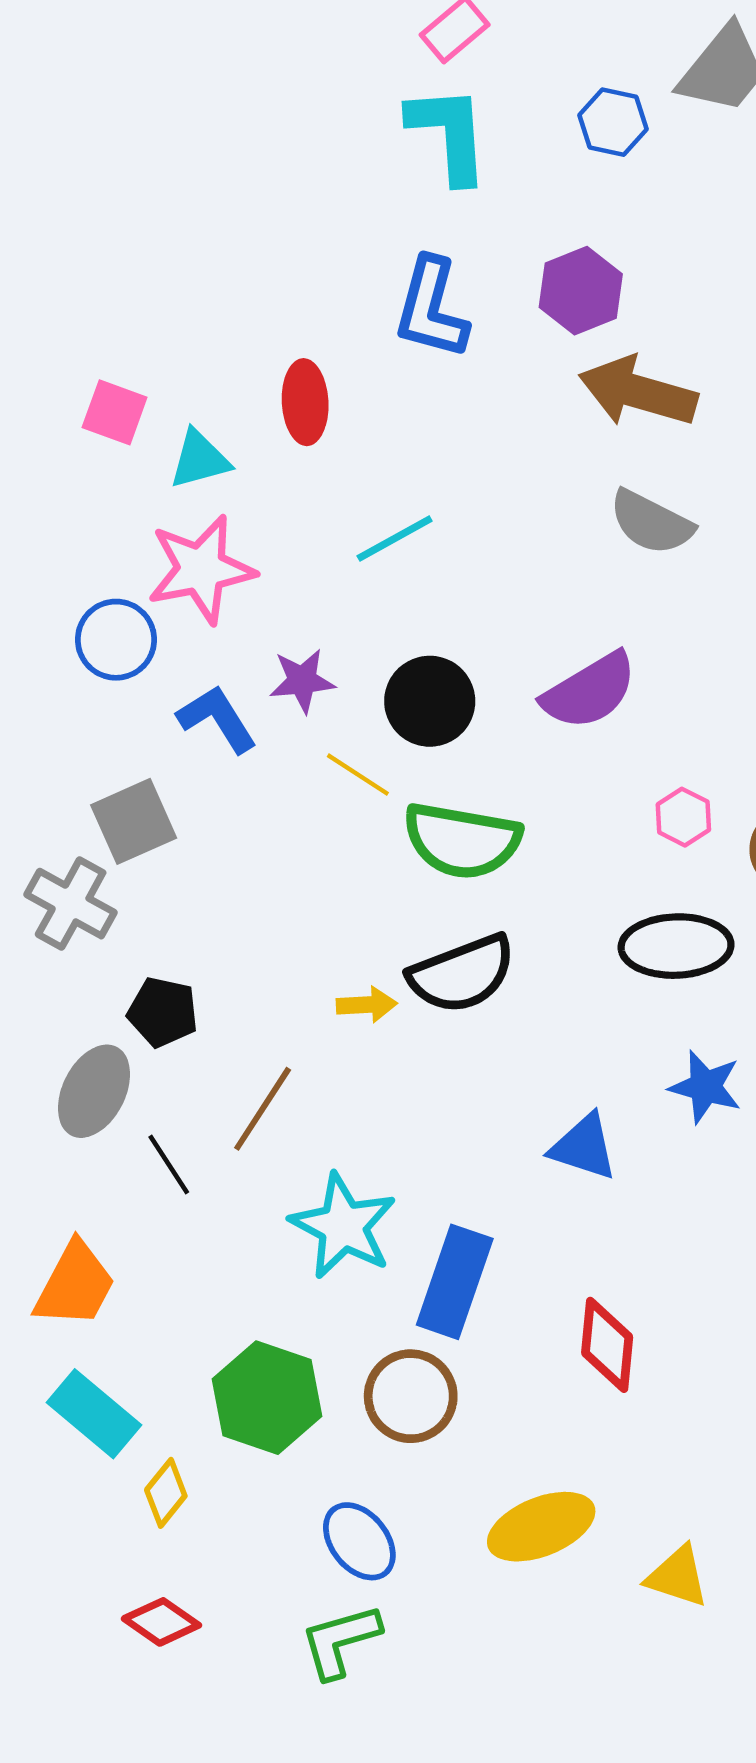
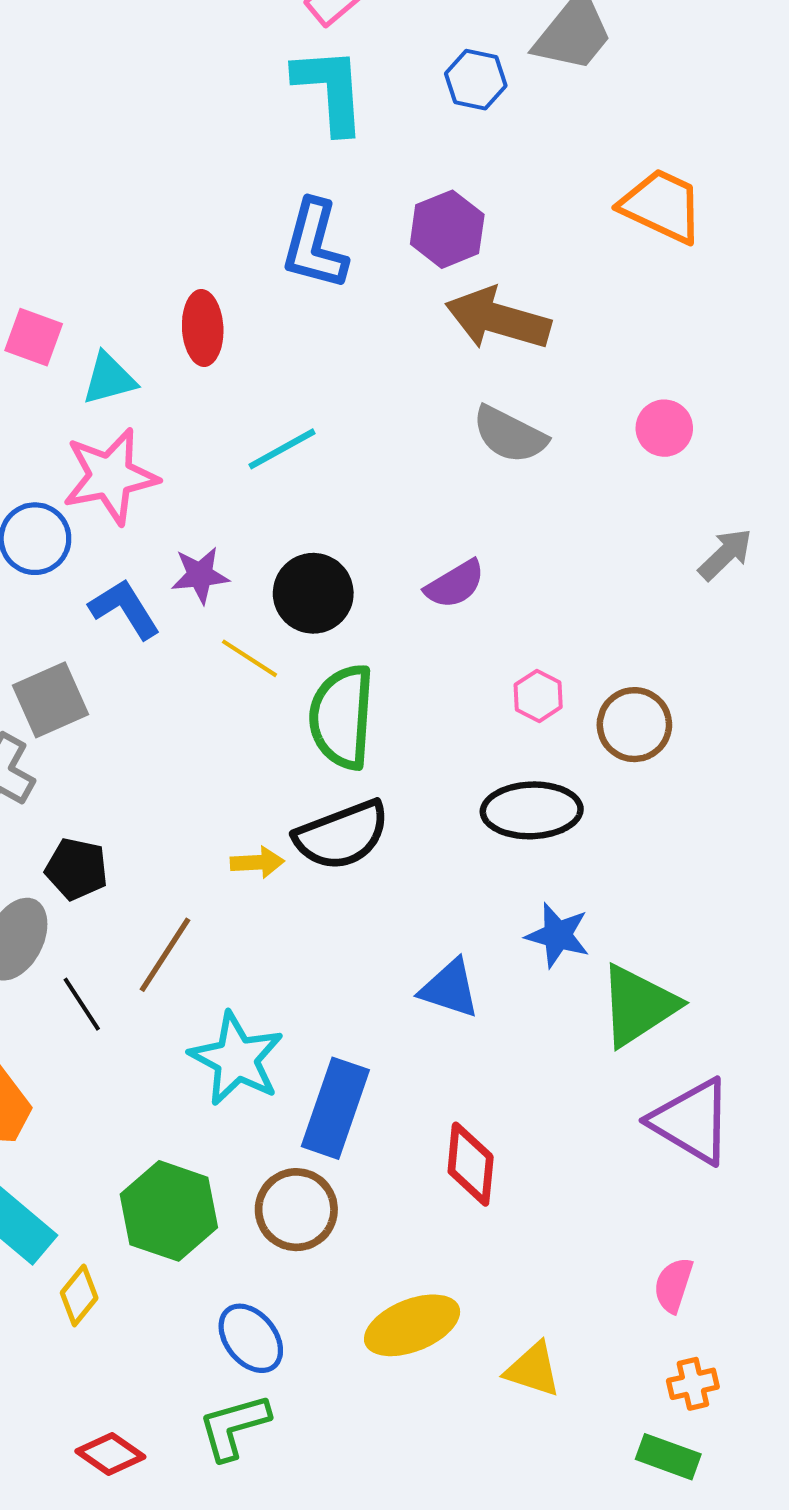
purple semicircle: (590, 691) -> (455, 584), size x0.7
green semicircle: (462, 841) -> (342, 717), turned 84
red diamond: (161, 1622) -> (110, 1454), moved

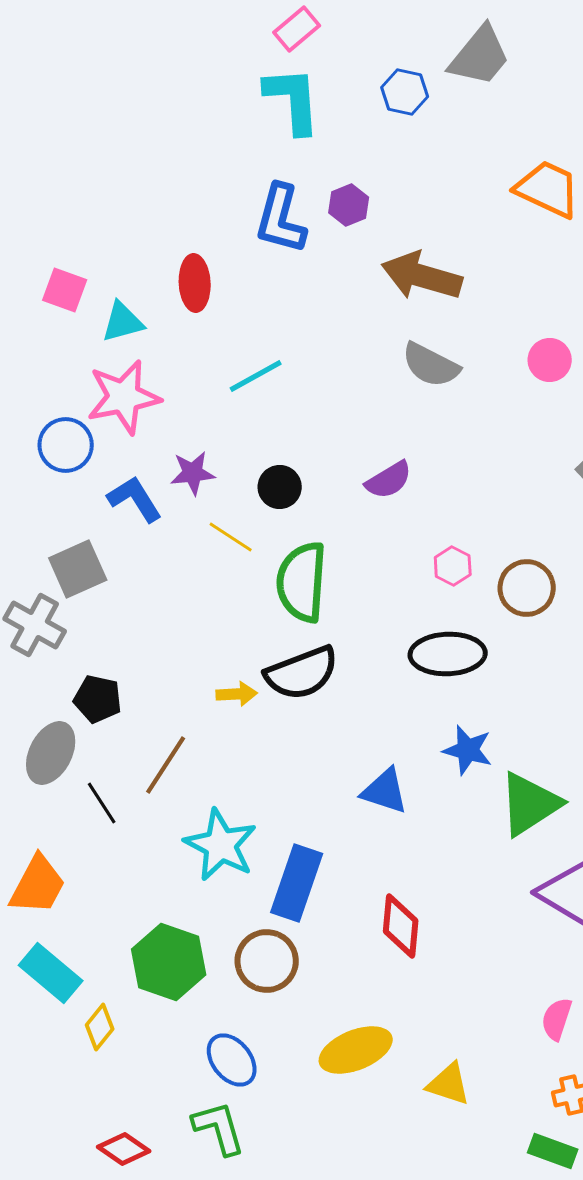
purple hexagon: (447, 229) -> (349, 205), moved, size x0.7
black circle: (313, 593) -> (280, 487), size x0.7
green L-shape: (234, 1427) -> (219, 1128), turned 90

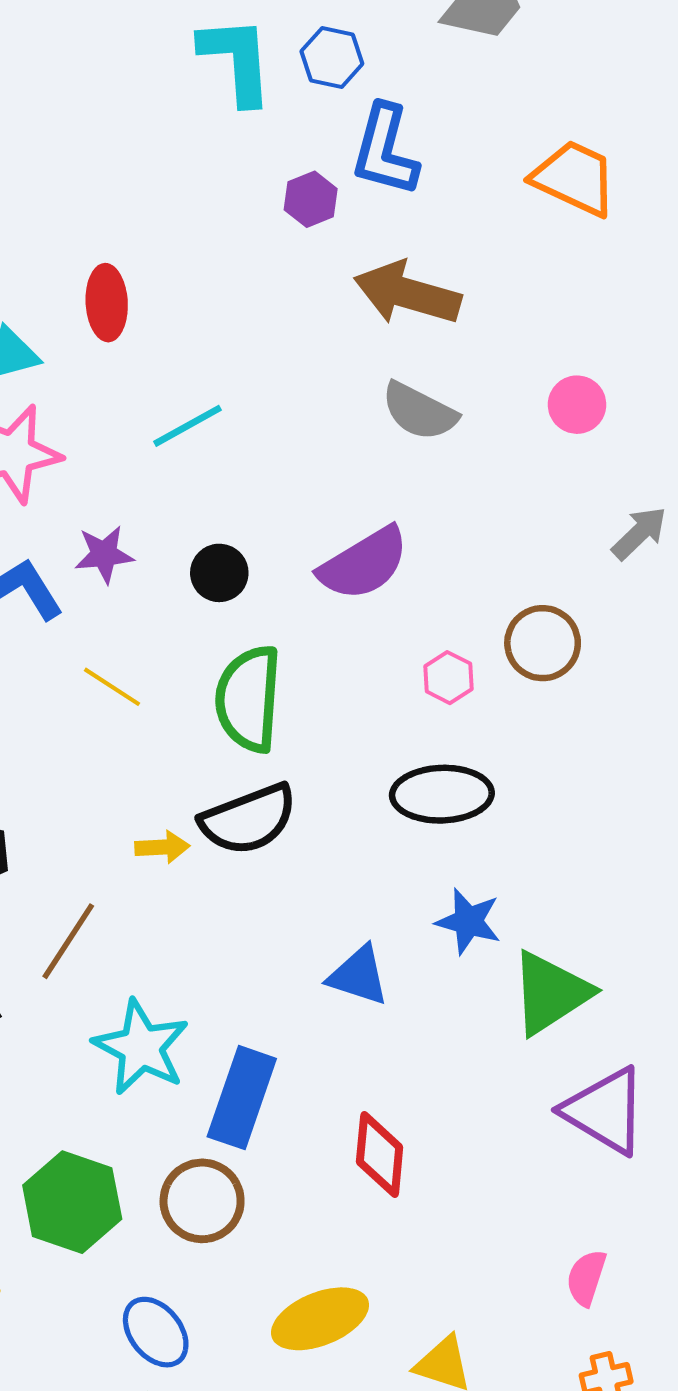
blue hexagon: (405, 92) -> (332, 58), moved
blue L-shape: (281, 219) -> (385, 150), moved
purple semicircle: (389, 480) -> (364, 564), size x1.5
yellow line: (231, 537) -> (112, 687), moved
brown circle: (527, 588) -> (543, 643), moved

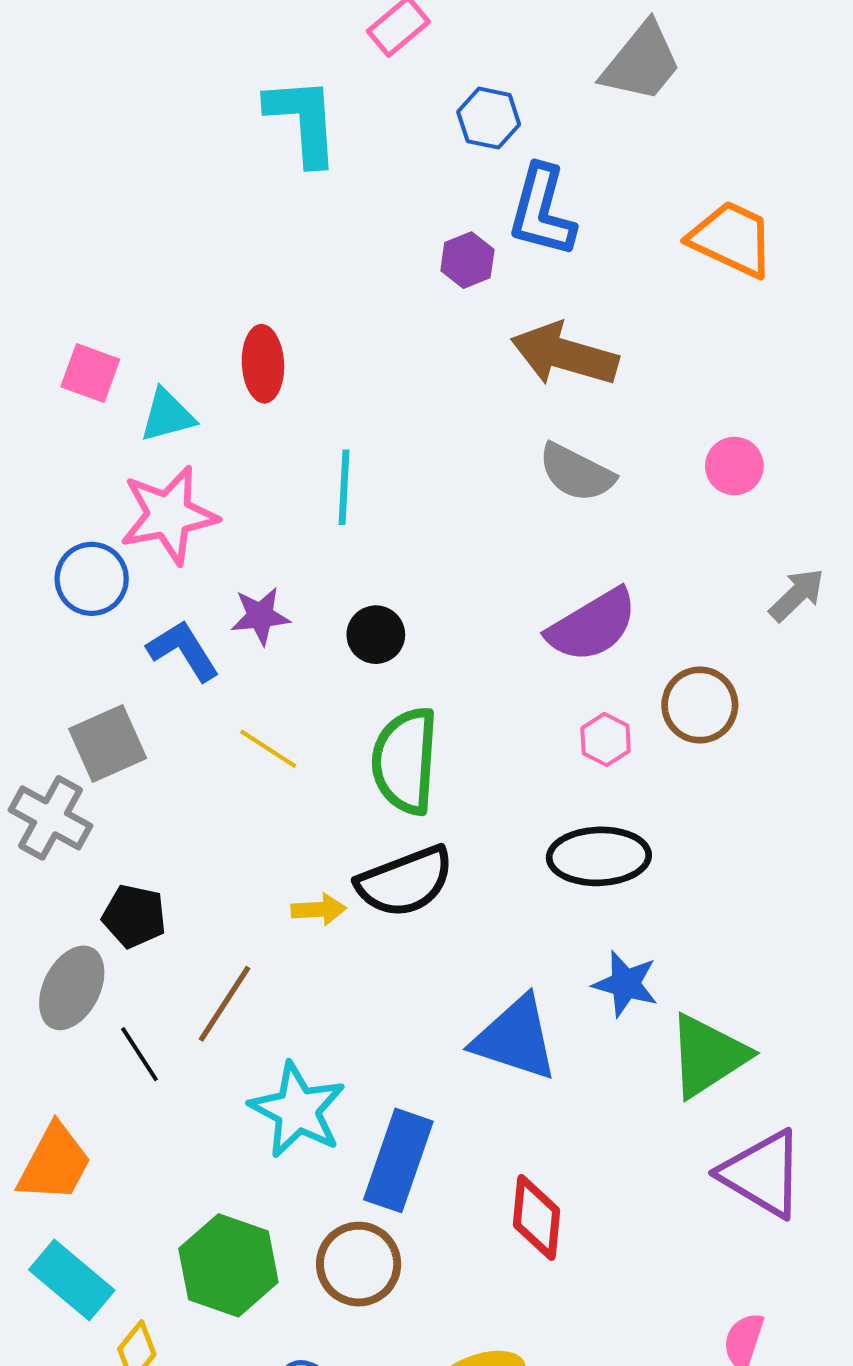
cyan L-shape: (237, 60) -> (303, 121), moved
cyan line: (187, 426) -> (344, 487), turned -58
purple semicircle: (364, 564) -> (592, 625), moved
blue triangle: (358, 976) -> (515, 1038), size x1.4

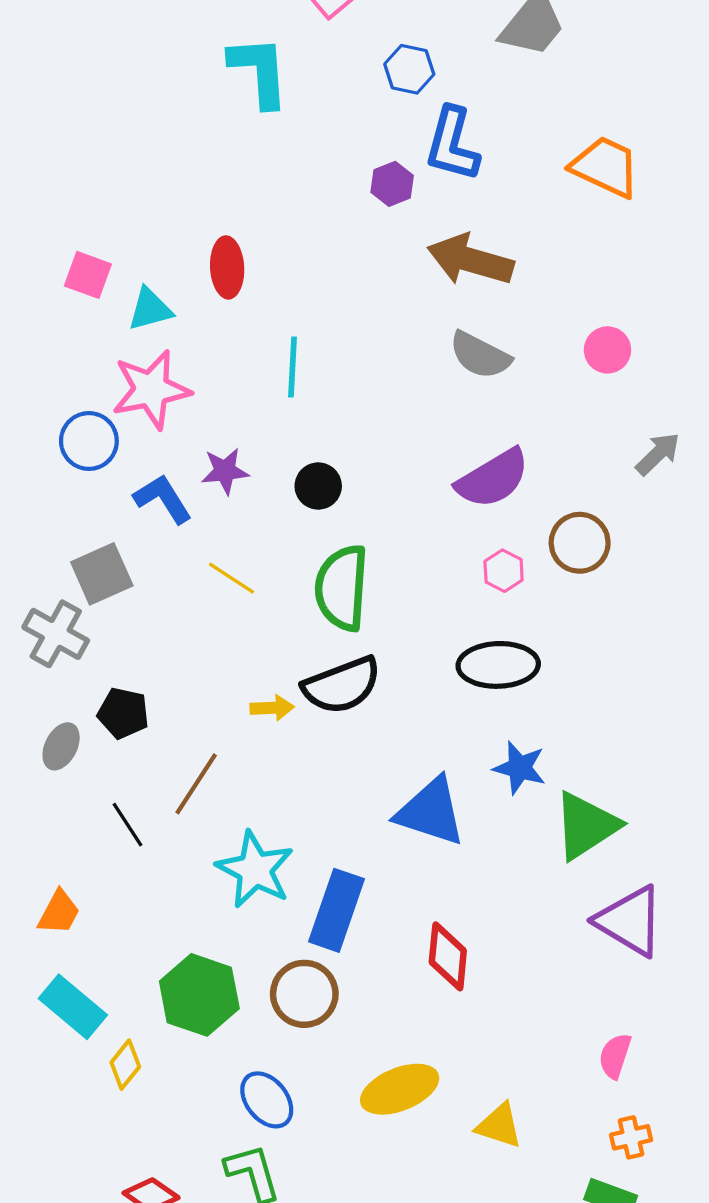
gray ellipse: (72, 988) -> (61, 746), moved, size x0.7
orange trapezoid: (54, 1163) -> (59, 912), size x0.7

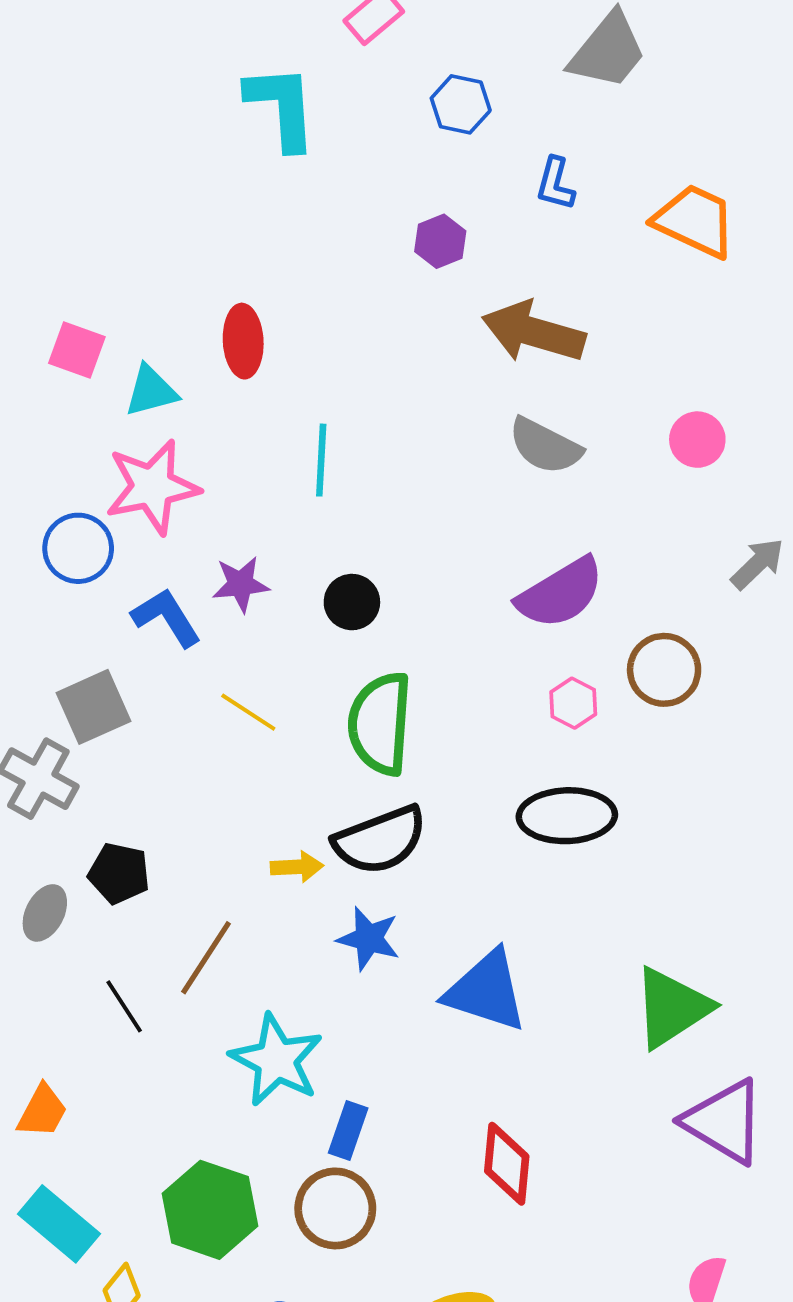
blue L-shape: (452, 144) -> (555, 184), moved, size x0.6
blue star: (520, 768) -> (369, 939), moved
blue rectangle: (336, 910) -> (348, 1130), moved, size x0.6

